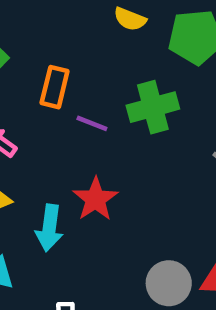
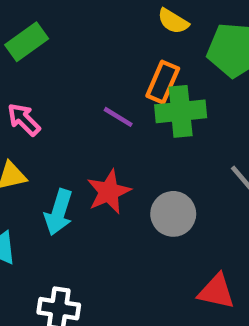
orange rectangle: (55, 87) -> (163, 82), moved
gray circle: (169, 283) -> (173, 214), moved

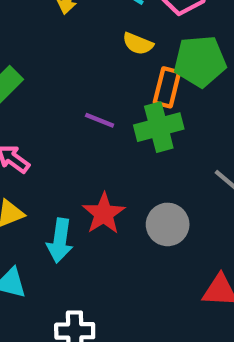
orange rectangle: (163, 82) -> (167, 87), moved
purple line: (118, 117) -> (100, 120), moved

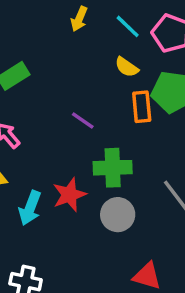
orange rectangle: (167, 87) -> (142, 107), turned -32
green cross: (159, 127) -> (113, 168), moved

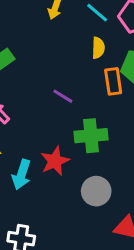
yellow semicircle: (127, 67) -> (98, 48), turned -120
gray circle: (118, 215) -> (96, 191), moved

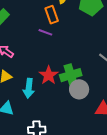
orange rectangle: (113, 81) -> (52, 15), moved
green cross: (91, 136) -> (71, 75), moved

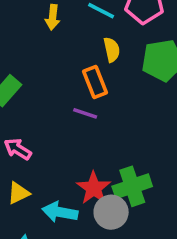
cyan arrow: (29, 88) -> (60, 212), turned 96
gray circle: (79, 89) -> (111, 212), moved

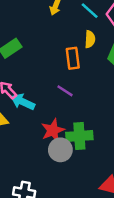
purple line: (85, 113) -> (65, 91), moved
cyan arrow: (60, 212) -> (23, 102), moved

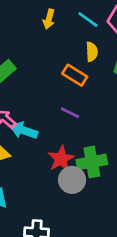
orange rectangle: (73, 58) -> (75, 75), turned -45

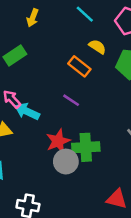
yellow arrow: (49, 19) -> (33, 18), moved
cyan line: (88, 20) -> (85, 14), moved
yellow semicircle: (92, 52) -> (97, 47), turned -60

